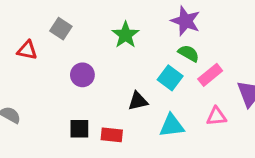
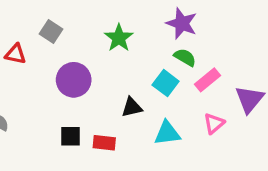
purple circle: (82, 75) -> (74, 80), size x1.4
pink triangle: (216, 116) -> (214, 123), turned -35

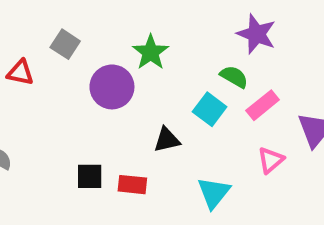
purple star: (182, 23) -> (256, 34), moved
purple circle: (74, 80) -> (112, 87), moved
cyan triangle: (167, 133) -> (214, 193), moved, turned -44

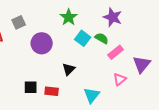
gray square: (65, 44) -> (19, 22), turned 32
green star: (151, 52) -> (69, 17), moved
cyan square: (210, 109) -> (83, 38), moved
black triangle: (167, 140) -> (69, 69), turned -32

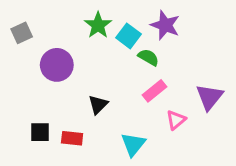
cyan square: (83, 38) -> (129, 36), moved
pink rectangle: (116, 52) -> (155, 91), moved

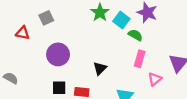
purple circle: (57, 65) -> (58, 54), moved
pink rectangle: (155, 91) -> (140, 59), turned -35

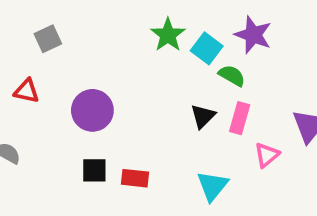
gray square: (46, 18) -> (48, 39), moved
red triangle: (23, 33) -> (27, 91), moved
black triangle: (100, 68) -> (203, 116), moved

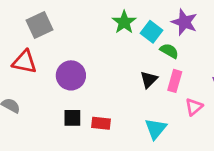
gray square: (48, 39) -> (40, 25), size x1.4
red triangle: (27, 91) -> (24, 62), size x1.4

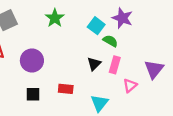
green star: (124, 22) -> (55, 18), moved
red rectangle: (101, 123) -> (66, 89), moved

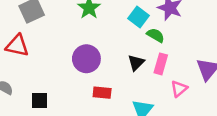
purple circle: (32, 61) -> (86, 59), moved
black square: (33, 94) -> (39, 100), moved

